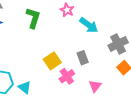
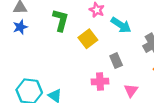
yellow square: (52, 61) -> (88, 39), moved
pink cross: (67, 76) -> (100, 81), turned 35

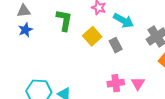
gray rectangle: (116, 61) -> (116, 45), moved
pink cross: (100, 81) -> (116, 83), moved

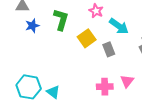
blue star: (25, 30) -> (32, 26), moved
pink triangle: (138, 84) -> (127, 81), moved

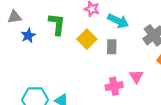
gray rectangle: (109, 49) -> (112, 47), turned 32

